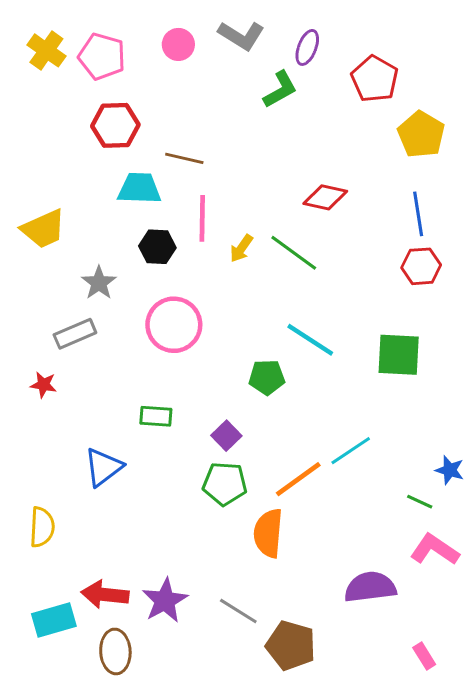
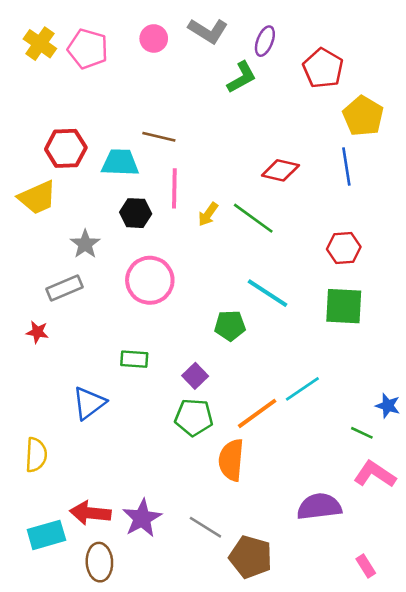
red hexagon: (115, 125) -> (66, 148), moved
blue line: (418, 214) -> (346, 166), moved
red hexagon: (421, 266) -> (344, 248), moved

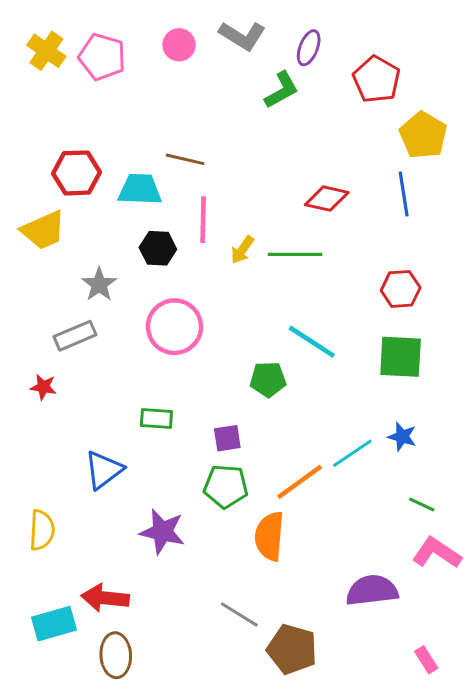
green line: (253, 218) -> (295, 254), turned -36
purple square: (195, 376) -> (227, 438), turned 35
blue star: (388, 406) -> (402, 437), moved
purple star: (142, 518) -> (162, 532), moved, turned -30

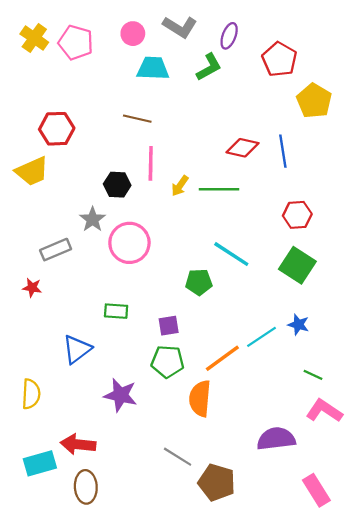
cyan trapezoid: (140, 190) -> (153, 68), moved
blue line: (404, 194) -> (283, 151), moved
gray star: (99, 284) -> (93, 219), moved
green square: (401, 357) -> (297, 265), turned 30
pink rectangle: (426, 660) -> (316, 490), size x1.6

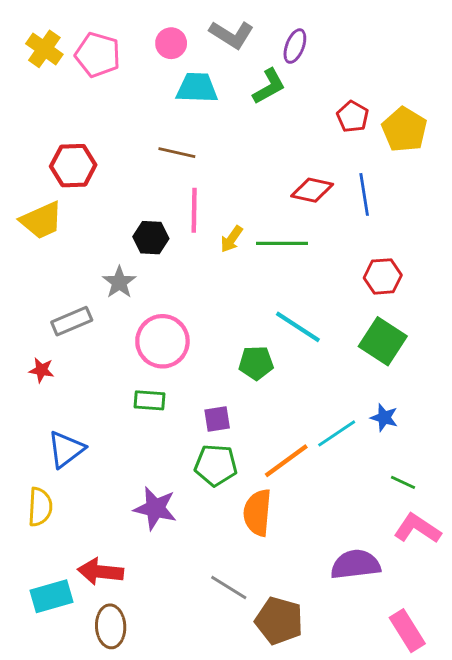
red pentagon: (279, 59) -> (353, 117), moved, size x0.7
pink circle: (129, 243) -> (162, 341), moved
blue triangle: (77, 349) -> (66, 449), moved

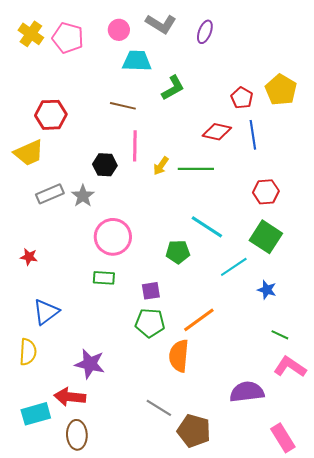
green L-shape: (269, 86) -> (173, 88), moved
red pentagon: (353, 117) -> (242, 98), moved
gray rectangle: (72, 321) -> (50, 194), moved
cyan line: (337, 433) -> (234, 267), moved
purple star: (155, 508) -> (90, 364), moved

